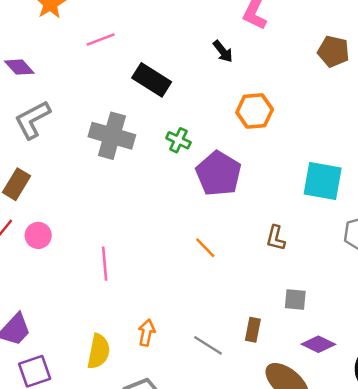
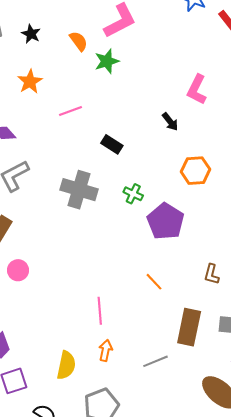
black rectangle: (152, 80) -> (112, 144), size x0.7
pink line: (105, 264) -> (100, 311), moved
brown rectangle: (253, 330) -> (189, 327), moved, size x1.8
gray line: (208, 345) -> (156, 361), turned -55

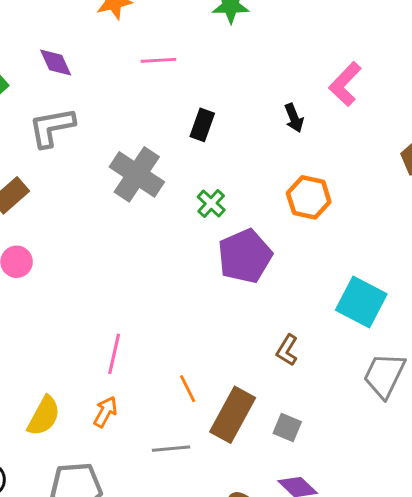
black rectangle: (112, 144) -> (202, 125), turned 60
orange line: (154, 282) -> (188, 389), moved

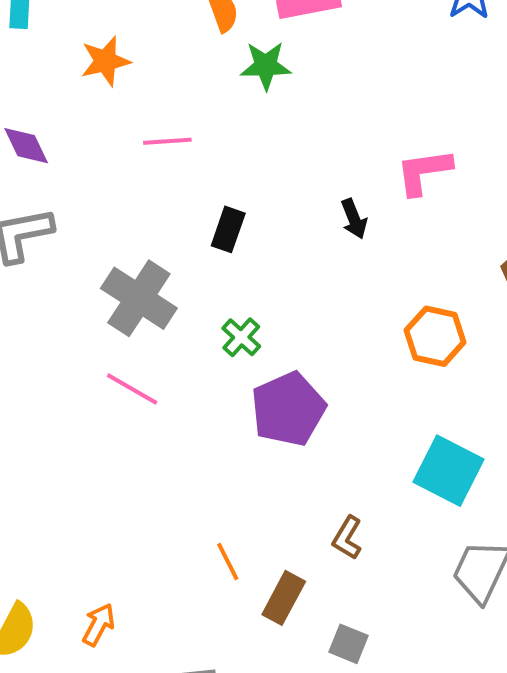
pink L-shape: (345, 84) -> (424, 172), turned 39
orange hexagon: (309, 197) -> (435, 336), moved
pink line: (114, 354) -> (132, 389), moved, turned -72
orange line: (188, 389) -> (228, 561), moved
brown rectangle: (233, 415) -> (284, 598), moved, size x0.7

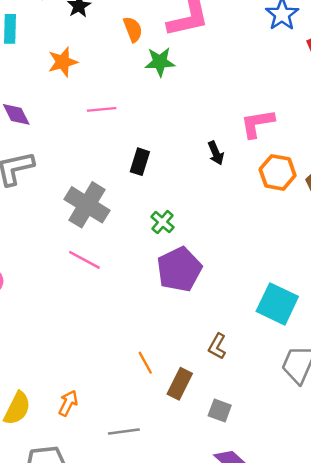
orange hexagon: (435, 336) -> (278, 172), moved
green cross: (241, 337) -> (163, 222), moved

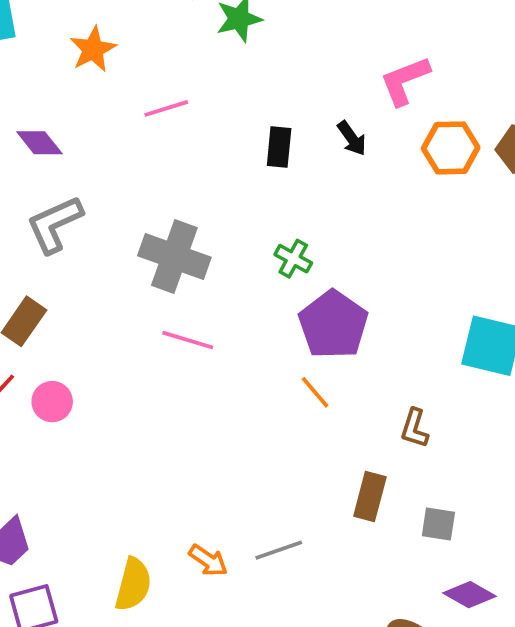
black rectangle: (140, 162) -> (279, 147), moved
orange line: (145, 363) -> (315, 392), moved
orange arrow: (68, 403) -> (208, 560), turned 110
gray line: (124, 432) -> (279, 550), moved

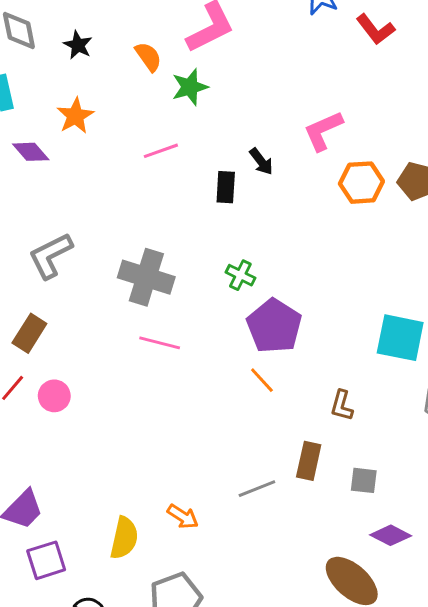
pink line: (166, 108) -> (161, 151), moved
black arrow: (352, 138) -> (261, 161), moved
purple diamond: (39, 143) -> (31, 152), moved
gray line: (279, 550) -> (257, 489), moved

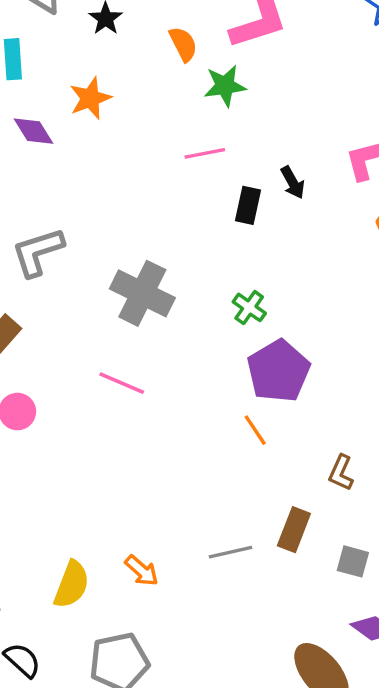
pink line: (161, 151) -> (205, 153), moved
pink line: (160, 343) -> (122, 383), moved

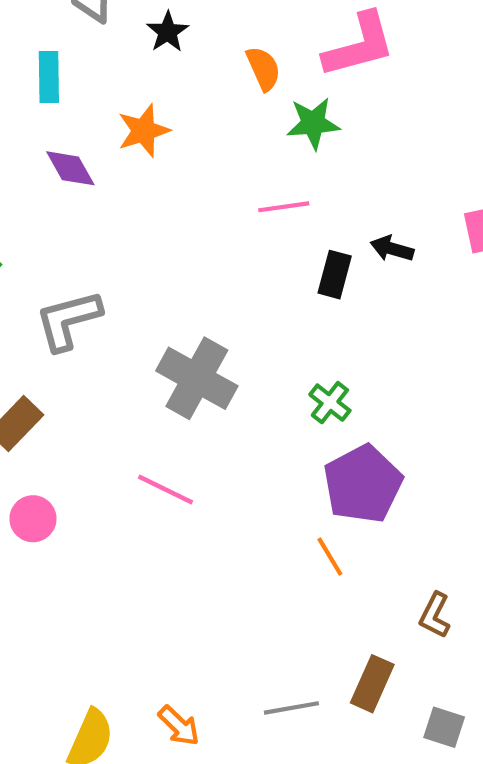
black arrow: (293, 182) -> (392, 249), turned 132

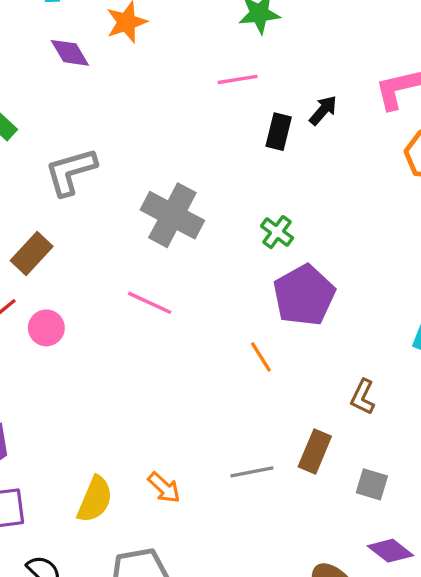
black arrow: (392, 249) -> (323, 110), turned 116
orange line: (330, 557) -> (261, 357), moved

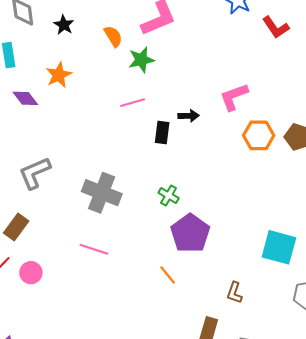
black arrow: (323, 110) -> (189, 116), turned 54

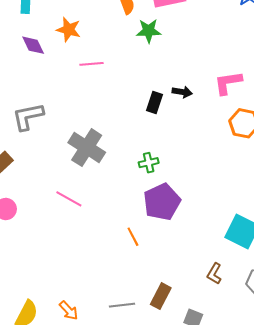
orange star: (59, 75) -> (69, 30), turned 30
pink line: (133, 103) -> (91, 64), moved
green cross: (169, 196) -> (149, 163), turned 36
brown L-shape: (234, 293) -> (214, 274), moved

